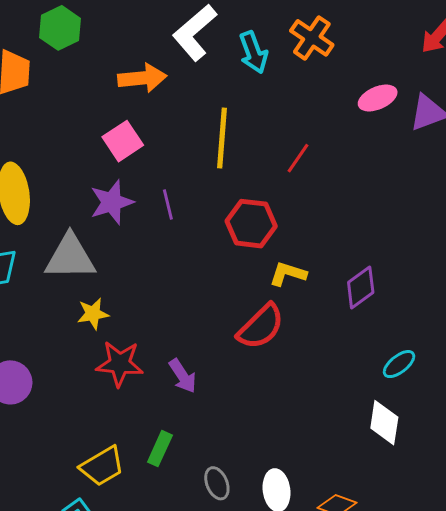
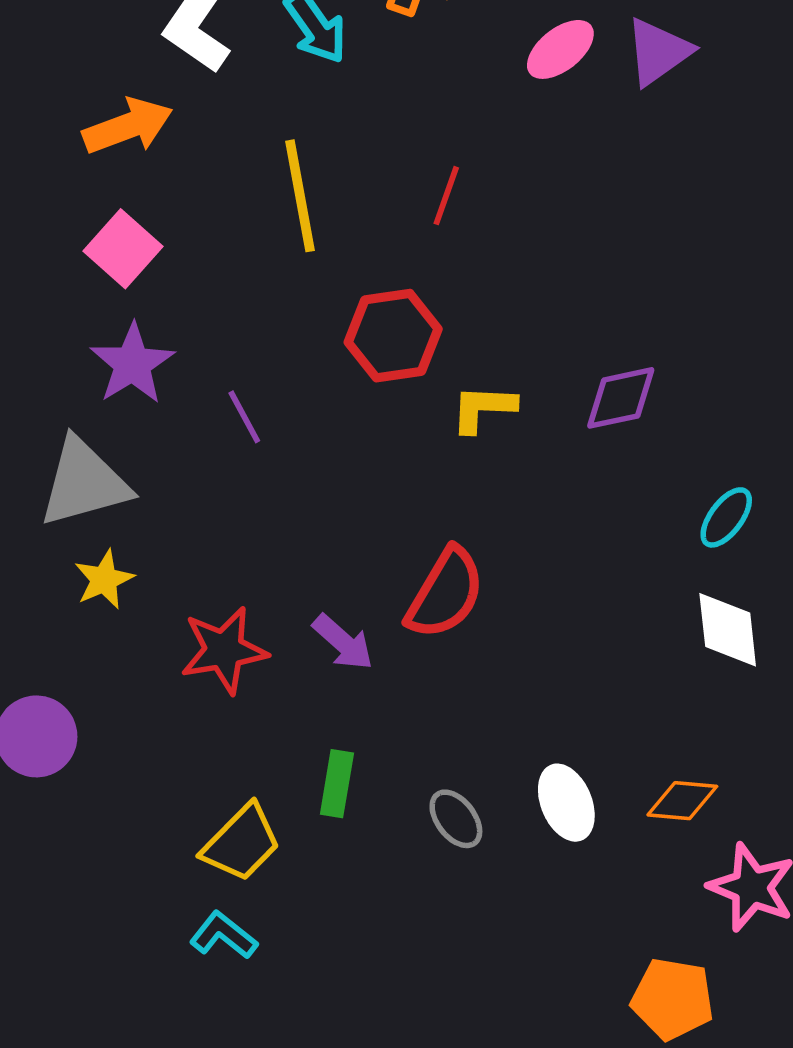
purple line: (168, 205) -> (244, 417), moved
purple diamond: (361, 287) -> (621, 398), turned 39
yellow star: (93, 314) -> (104, 579), moved
red semicircle: (261, 327) -> (445, 593), moved

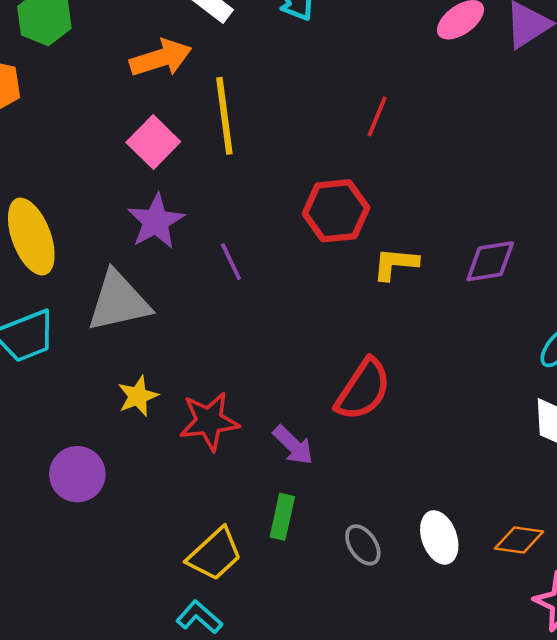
yellow line: (300, 196) -> (224, 116), moved
yellow star: (104, 579) -> (138, 396), moved
purple arrow: (343, 642) -> (293, 445), moved

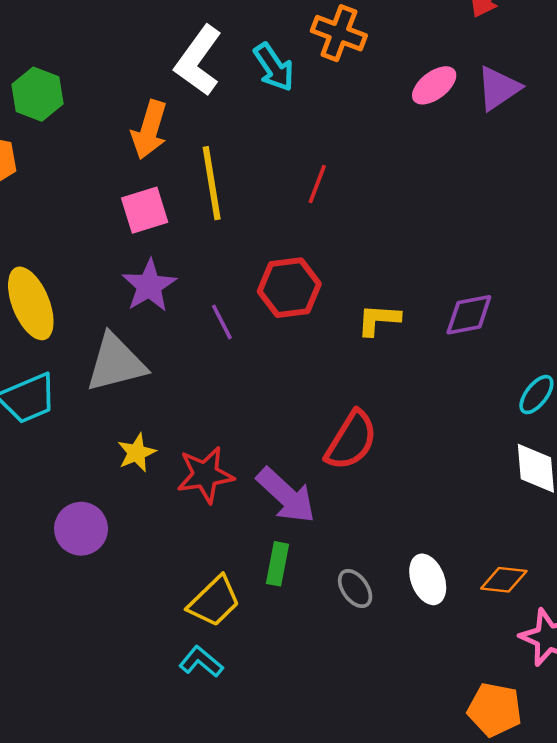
orange arrow: (161, 58) -> (149, 130), turned 126
red line: (377, 116) -> (317, 184), moved
pink square: (153, 142) -> (145, 210), turned 30
red hexagon: (336, 211) -> (289, 288), moved
purple arrow: (293, 445) -> (286, 495), size x1.5

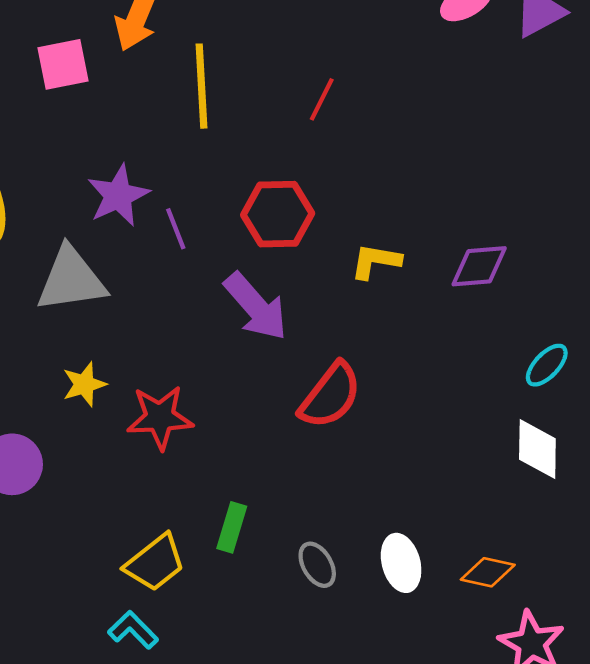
pink square: (145, 210) -> (63, 64), moved
purple line: (222, 322) -> (176, 229), moved
purple arrow: (286, 495) -> (256, 307), moved

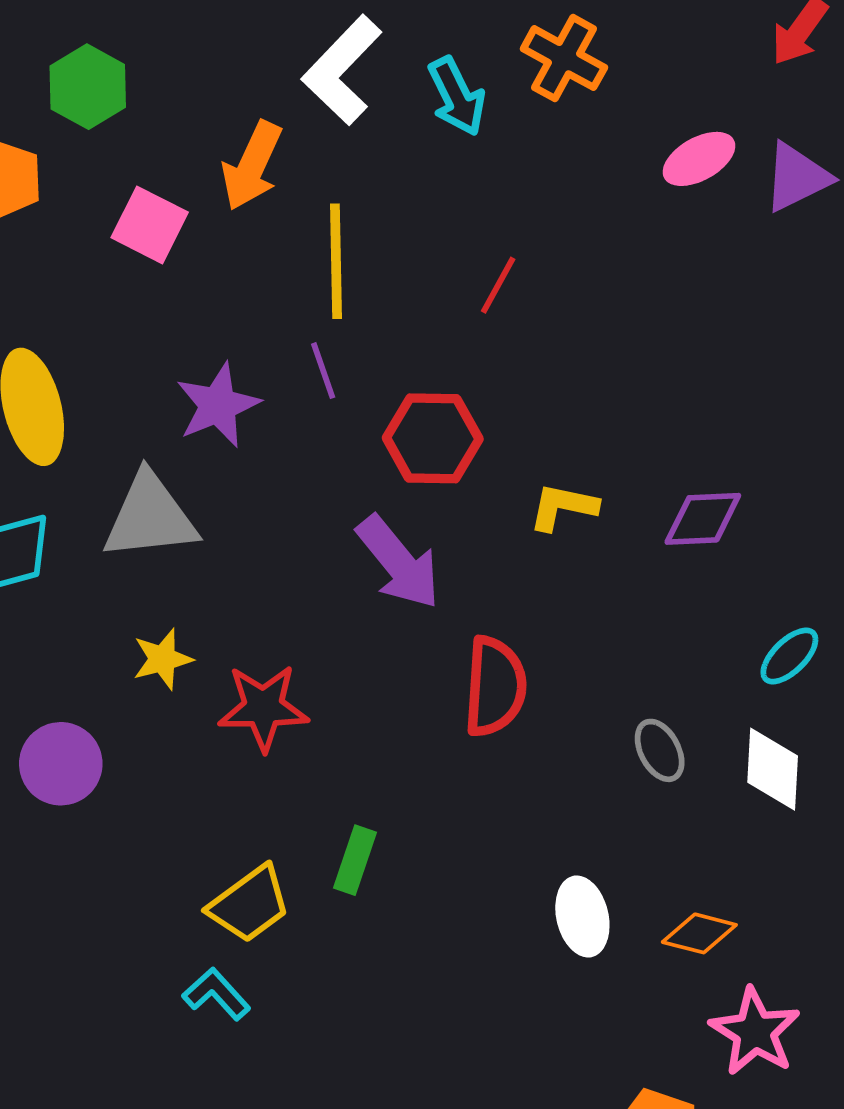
pink square: (63, 64) -> (150, 225), turned 36
purple line: (176, 229) -> (323, 371), moved
red semicircle: (330, 396) -> (495, 687), turned -36
gray ellipse: (317, 565) -> (660, 750), moved

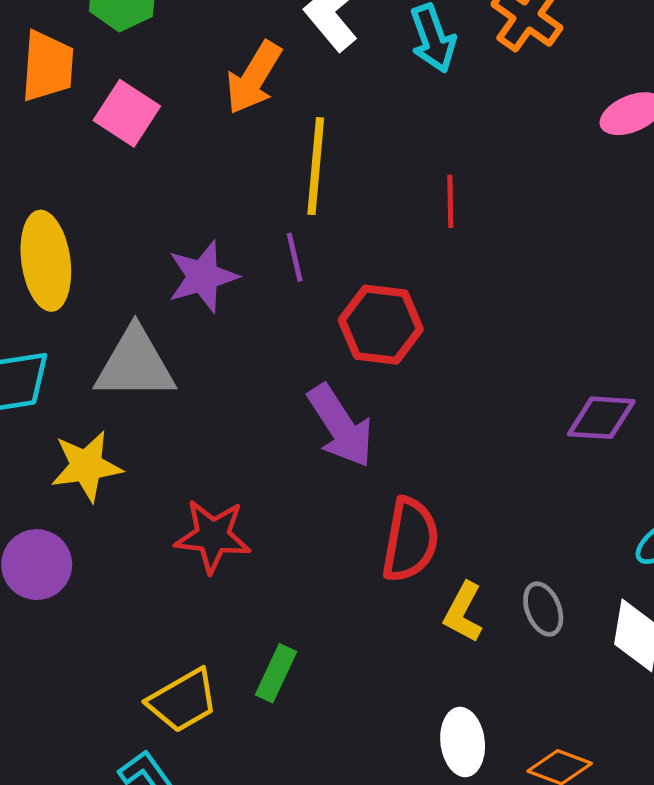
pink square: (150, 225) -> (127, 113), moved
red line: (498, 285) -> (450, 201), turned -36
yellow L-shape: (563, 507) -> (463, 612), moved, turned -80
yellow star: (163, 659) -> (86, 466), moved, size x1.4

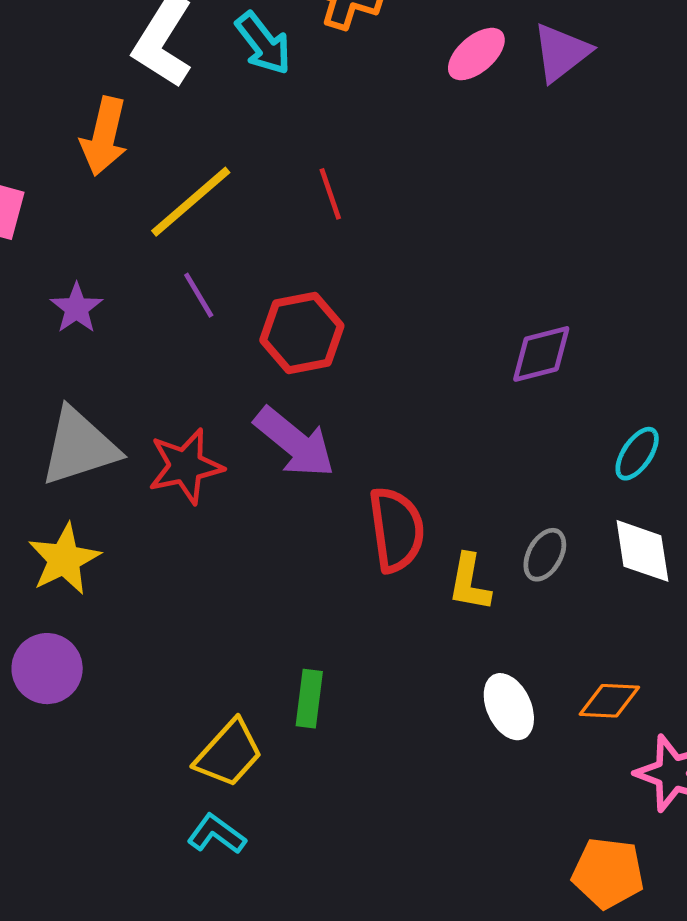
yellow line: (316, 166) -> (191, 202), turned 62
purple star: (203, 277) -> (76, 308), moved, size x0.7
red star: (213, 536) -> (186, 466), moved
gray ellipse: (543, 609) -> (545, 555), turned 69

